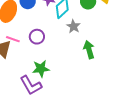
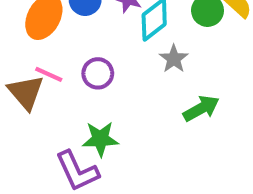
green arrow: (89, 50) -> (201, 108), turned 72

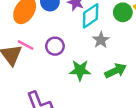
green star: (100, 139) -> (80, 70), moved

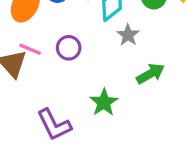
green star: (80, 70) -> (104, 102), moved, turned -30

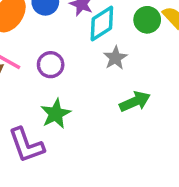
green star: (104, 102) -> (56, 114), moved

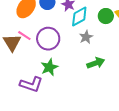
purple circle: (51, 65) -> (48, 39), size x1.5
purple L-shape: (26, 145) -> (31, 84), turned -55

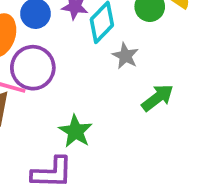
purple circle: (48, 39) -> (33, 68), moved

